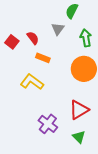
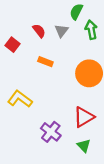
red semicircle: (33, 38) -> (39, 31), moved
green arrow: (86, 38) -> (91, 30), moved
yellow L-shape: (32, 82) -> (20, 99), moved

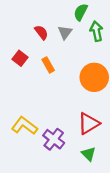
red square: (12, 45) -> (20, 58), moved
orange rectangle: (45, 62) -> (48, 65), turned 40
yellow L-shape: (20, 99) -> (24, 126), moved

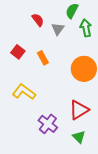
red semicircle: (41, 32) -> (38, 20), moved
yellow L-shape: (24, 126) -> (24, 92), moved

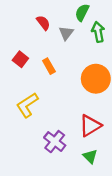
yellow L-shape: (24, 92) -> (27, 105), turned -70

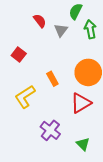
orange rectangle: (49, 66) -> (52, 79), moved
red triangle: (90, 126) -> (81, 103), moved

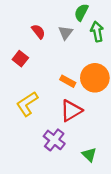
red semicircle: (40, 21) -> (38, 32), moved
orange rectangle: (52, 79) -> (68, 81), moved, turned -32
red triangle: (81, 103) -> (71, 111), moved

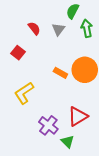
red triangle: (71, 111) -> (78, 116), moved
green triangle: (89, 155) -> (68, 142), moved

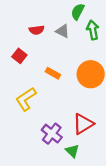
red semicircle: (34, 28) -> (37, 30), turned 120
gray triangle: (58, 29) -> (63, 31), turned -40
orange rectangle: (60, 73) -> (53, 73), moved

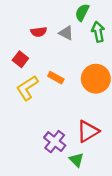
yellow L-shape: (26, 99) -> (27, 88), moved

